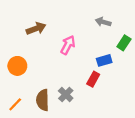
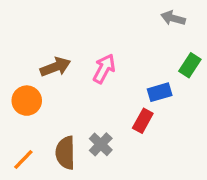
gray arrow: (103, 22) -> (173, 18), moved
brown arrow: (36, 29) -> (55, 67), moved

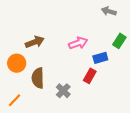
pink arrow: (104, 69) -> (78, 43), moved, turned 42
brown semicircle: (65, 153) -> (38, 78), moved

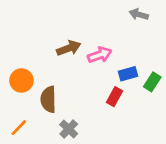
green rectangle: (119, 41) -> (152, 82), moved
brown arrow: (35, 42) -> (69, 48), moved
gray cross: (63, 91) -> (69, 129), moved

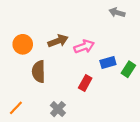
orange circle: (21, 80) -> (23, 44), moved
red rectangle: (115, 97) -> (85, 83), moved
brown semicircle: (48, 99) -> (39, 72), moved

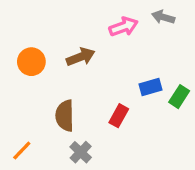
pink arrow: (84, 47) -> (124, 27), moved
brown semicircle: (39, 72) -> (65, 116), moved

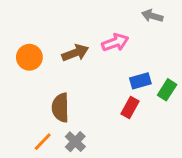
pink arrow: (124, 27) -> (115, 42), moved
red rectangle: (119, 116) -> (130, 108), moved
orange line: (22, 151) -> (43, 142), moved

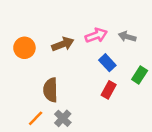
gray arrow: (152, 16) -> (127, 37), moved
blue rectangle: (140, 81) -> (107, 63), moved, turned 63

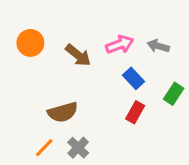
brown arrow: (63, 44) -> (78, 55), turned 60
orange circle: (24, 48) -> (30, 43), moved
brown semicircle: (50, 90) -> (63, 112), turned -105

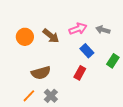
orange circle: (30, 43) -> (25, 37), moved
red rectangle: (135, 112) -> (80, 73), moved

